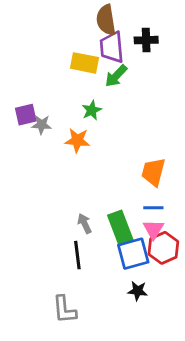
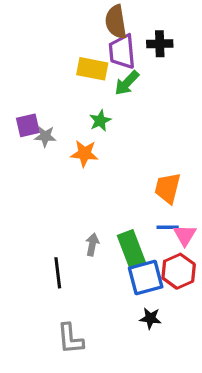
gray arrow: (85, 224) -> (92, 245), turned 36
pink triangle: (153, 229) -> (185, 235), moved
black line: (77, 255) -> (58, 273), moved

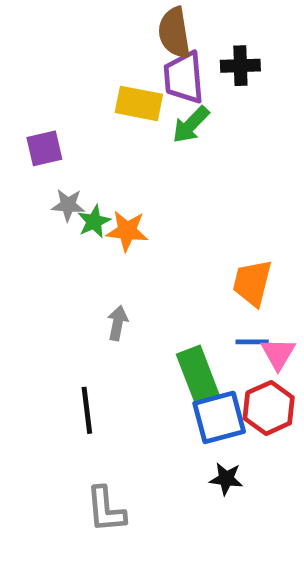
green star: (100, 121) -> (94, 221), moved
purple square: (28, 125) -> (44, 148), moved
gray arrow: (92, 245) -> (118, 323), moved

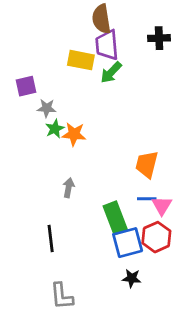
black cross: (240, 66) -> (159, 38), moved
gray star: (68, 205) -> (47, 108), moved

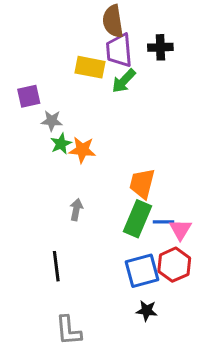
black cross: (159, 38) -> (160, 47), moved
orange trapezoid: (147, 164) -> (142, 184), moved
green rectangle: (115, 218) -> (137, 219), moved, turned 44

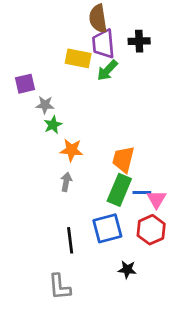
orange star: (82, 150) -> (71, 150), moved
black line: (56, 266) -> (70, 240), moved
blue square: (142, 271) -> (107, 228), moved

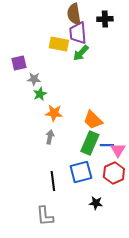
black cross: (139, 41) -> (105, 19), moved
orange trapezoid: (123, 159) -> (93, 120), turned -60

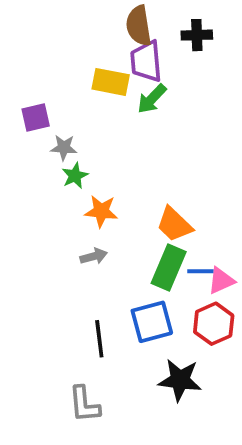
gray arrow: (50, 137) -> (94, 256), turned 64
pink triangle: (118, 150) -> (221, 281), turned 35
black star: (96, 203) -> (180, 380), size x1.6

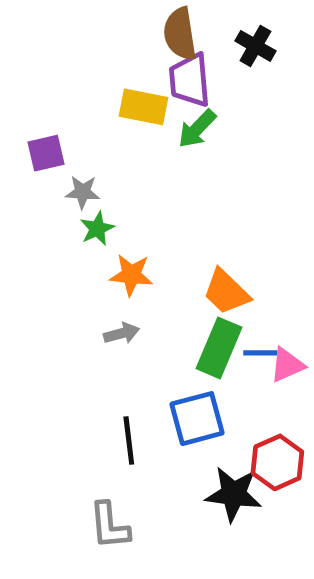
black cross: (197, 35) -> (255, 46), turned 32
red hexagon: (214, 324) -> (277, 462), moved

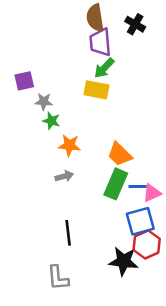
yellow rectangle: (143, 107) -> (96, 90), moved
green star: (97, 229) -> (51, 121), turned -30
blue square: (197, 419) -> (140, 221), moved

